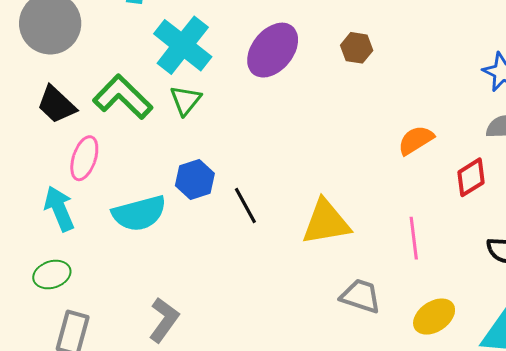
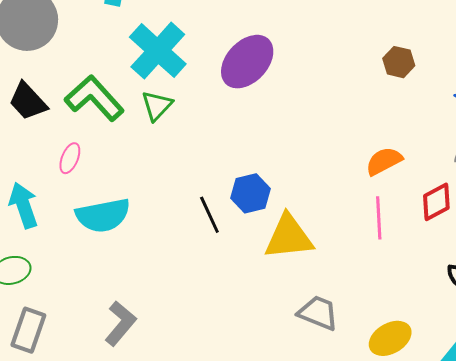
brown hexagon: (357, 48) -> (399, 62), moved
pink ellipse: (84, 158) -> (70, 158), moved, size x0.7
blue hexagon: (195, 179) -> (250, 193), moved
pink line: (414, 238) -> (379, 218), moved

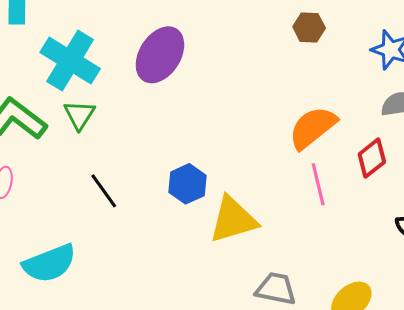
orange semicircle: (384, 161) -> (313, 128), size x1.4
cyan semicircle: (103, 215) -> (49, 263), moved
black line: (209, 215) -> (104, 191), moved

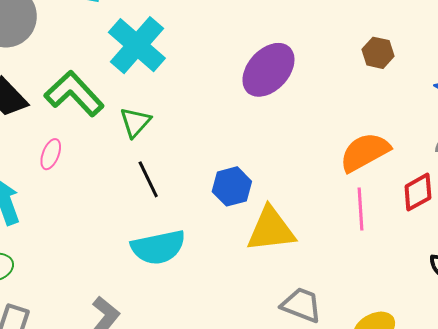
purple ellipse: (160, 55) -> (268, 70), moved
green triangle: (79, 115) -> (135, 122), moved
cyan semicircle: (49, 263) -> (158, 247), moved

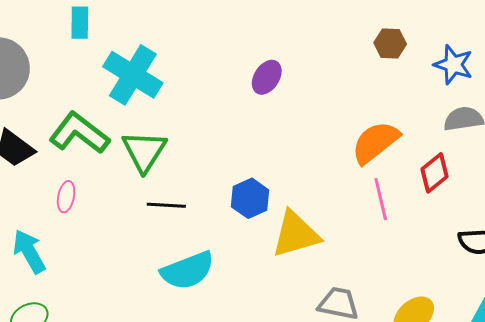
brown hexagon: (378, 53) -> (390, 43), moved
purple ellipse: (268, 70) -> (267, 77), size x0.6
green triangle: (135, 122) -> (144, 151), size x1.4
black line: (148, 179) -> (166, 205), turned -51

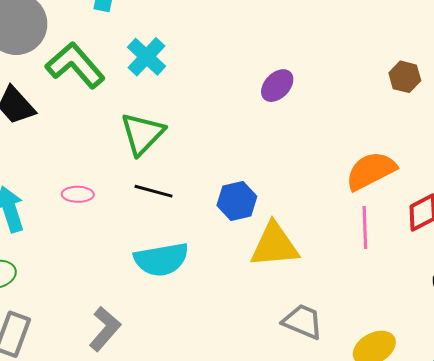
cyan cross: (133, 75) -> (146, 57), size x0.7
green L-shape: (79, 133) -> (75, 65), moved
pink ellipse: (66, 197) -> (78, 194), moved, turned 68

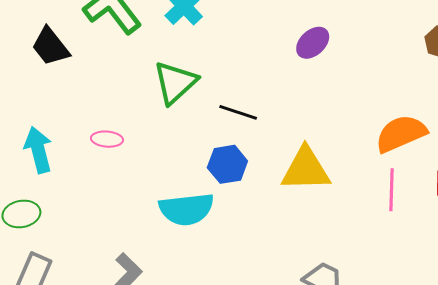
black line: (153, 191) -> (238, 112), moved
blue hexagon: (237, 201) -> (227, 164), moved
yellow triangle: (274, 245) -> (306, 169), moved

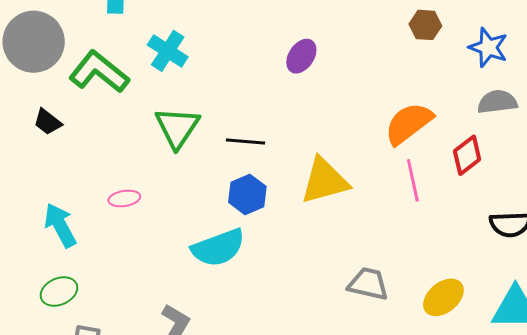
black trapezoid: (50, 46) -> (48, 122), size x0.7

